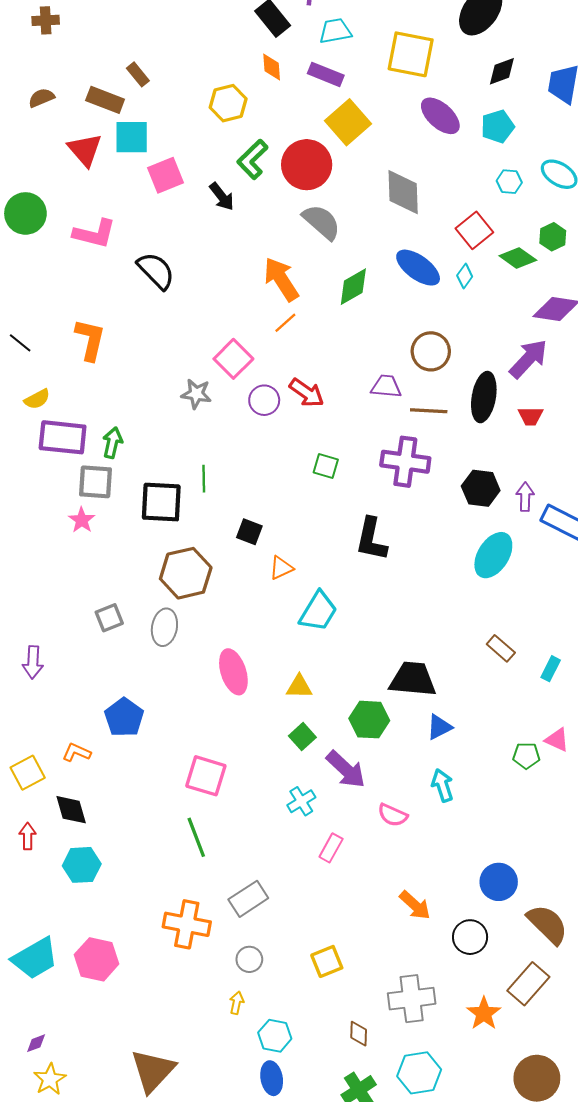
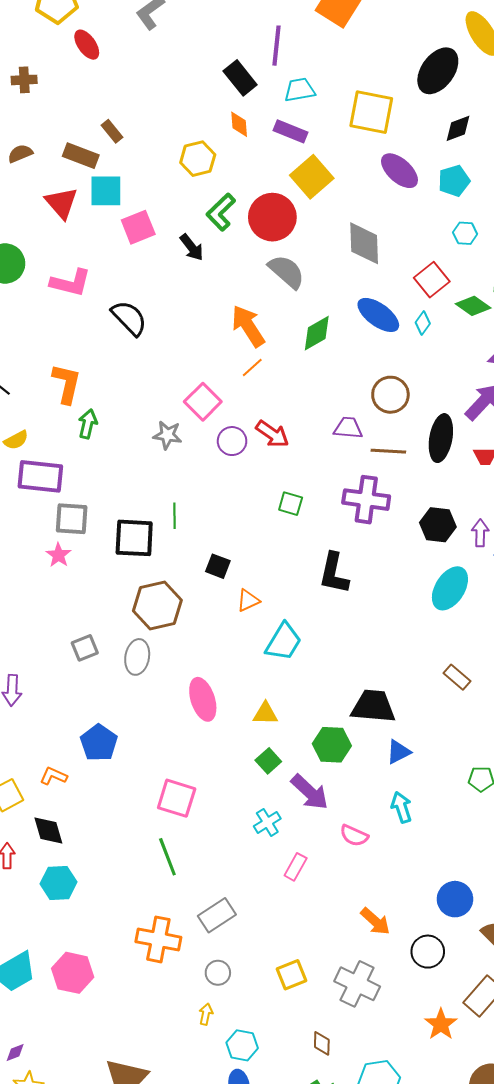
green arrow: (112, 443) -> (88, 424), moved
gray cross: (412, 999) -> (357, 984), moved, turned 33

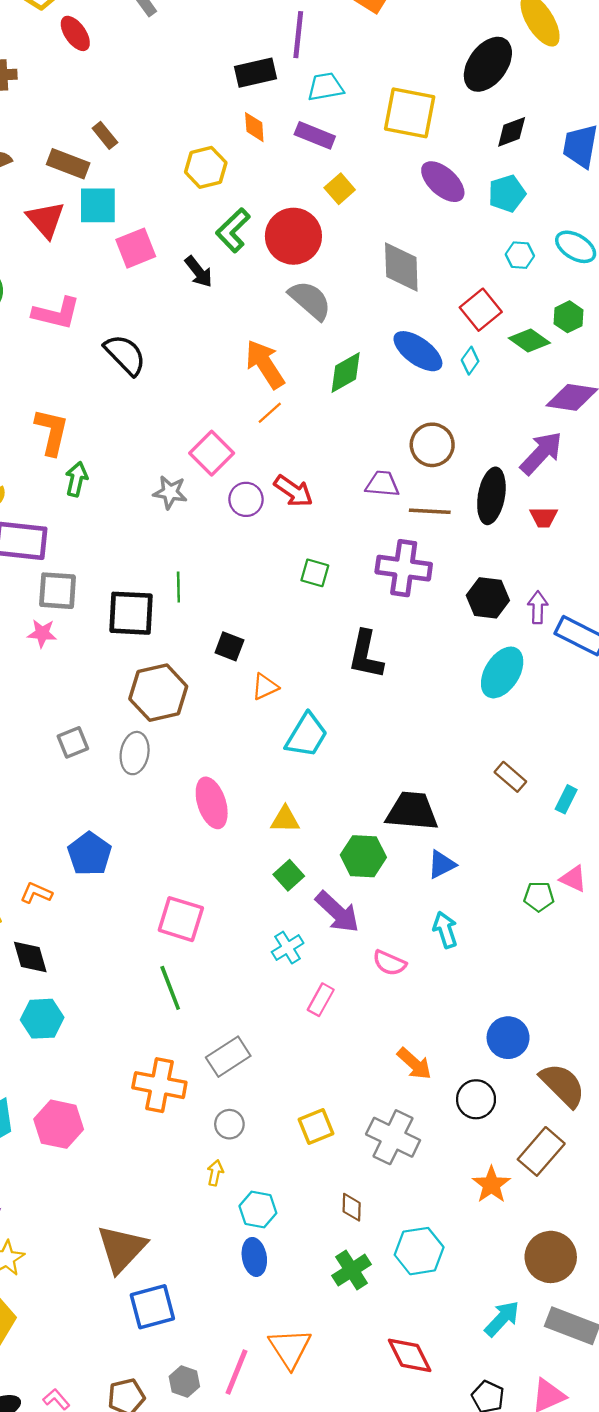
black rectangle: (240, 78) -> (256, 73), turned -64
yellow square: (312, 177) -> (340, 189), size x0.6
pink star: (58, 555) -> (42, 633), turned -30

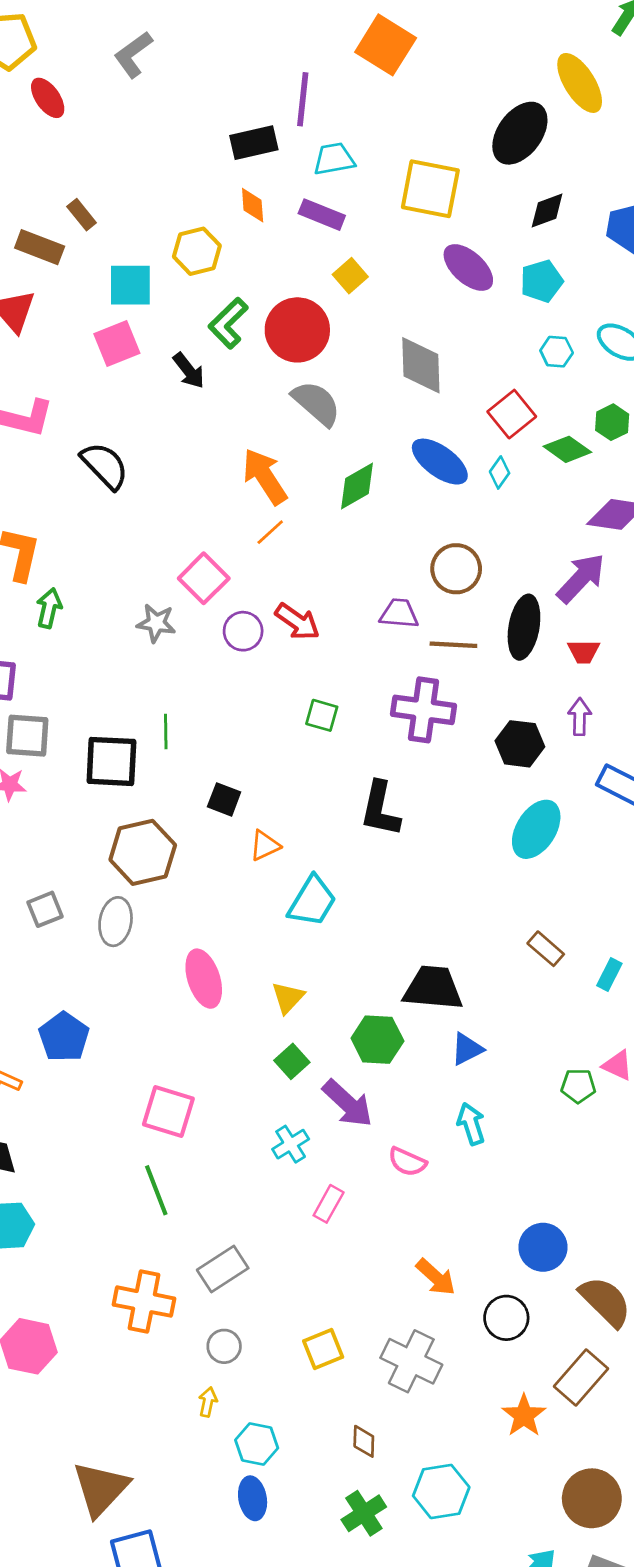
cyan square: (98, 205) -> (130, 285), moved
purple arrow: (538, 607) -> (580, 717), moved
yellow triangle: (285, 819) -> (288, 998), turned -48

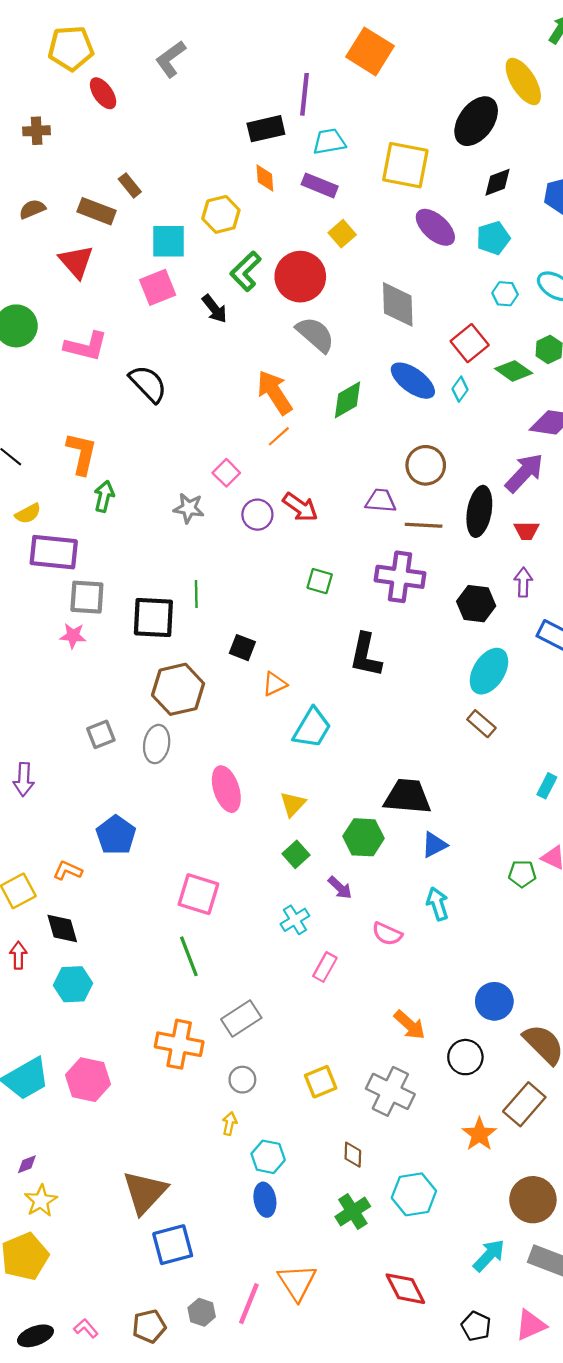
pink square: (204, 578) -> (226, 473), size x0.7
brown rectangle: (546, 949) -> (481, 724), moved
purple arrow: (348, 1103) -> (340, 888), size x0.6

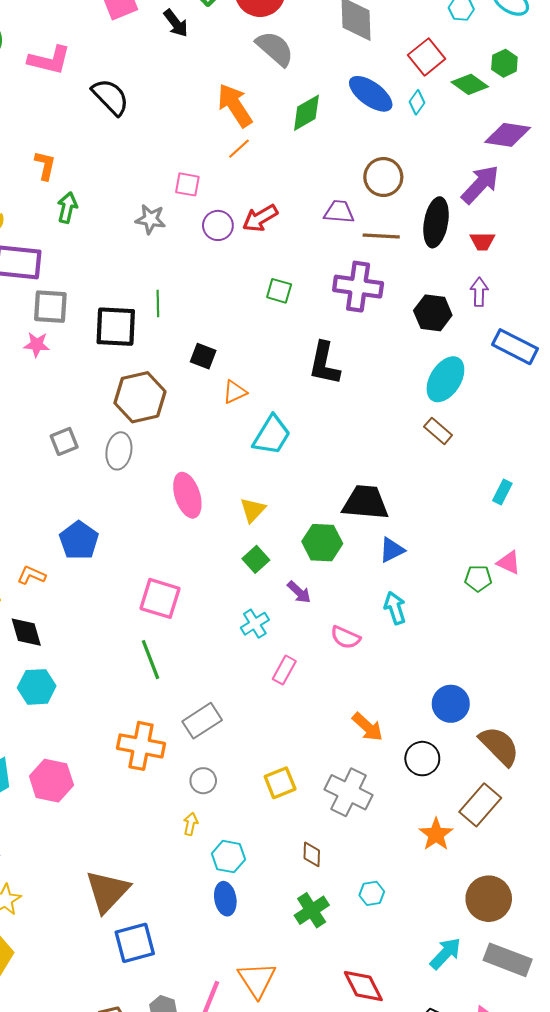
orange L-shape: (82, 453) -> (45, 165), size x0.7
pink square: (226, 473) -> (187, 184), turned -35
red arrow: (300, 507) -> (260, 218), turned 114
cyan hexagon: (414, 1194) -> (372, 893), size x0.6

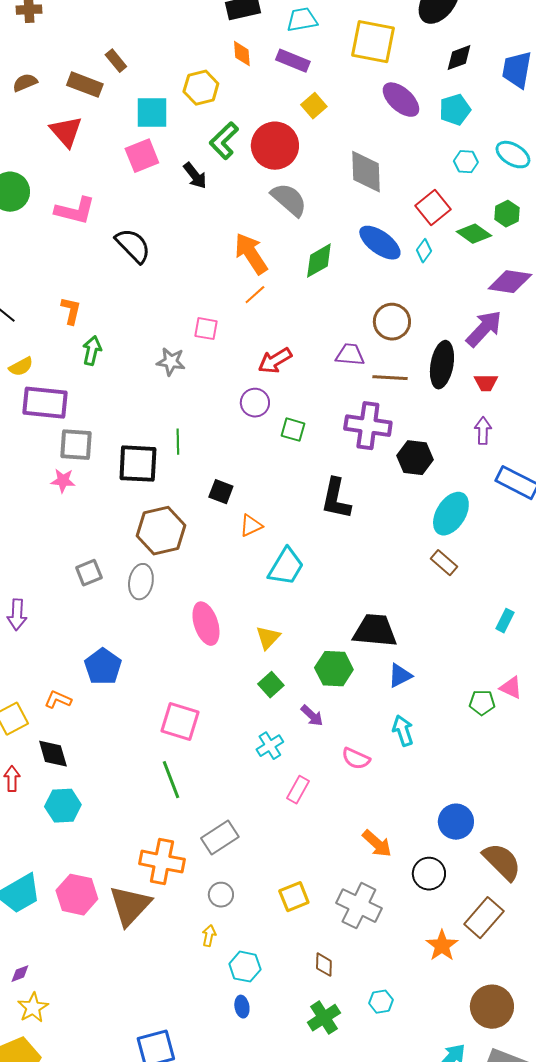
purple circle: (218, 225) -> (255, 403), moved
black hexagon: (433, 313) -> (415, 458), moved
brown triangle: (107, 891) -> (130, 906), moved
blue ellipse: (225, 899) -> (242, 1007), size x0.7

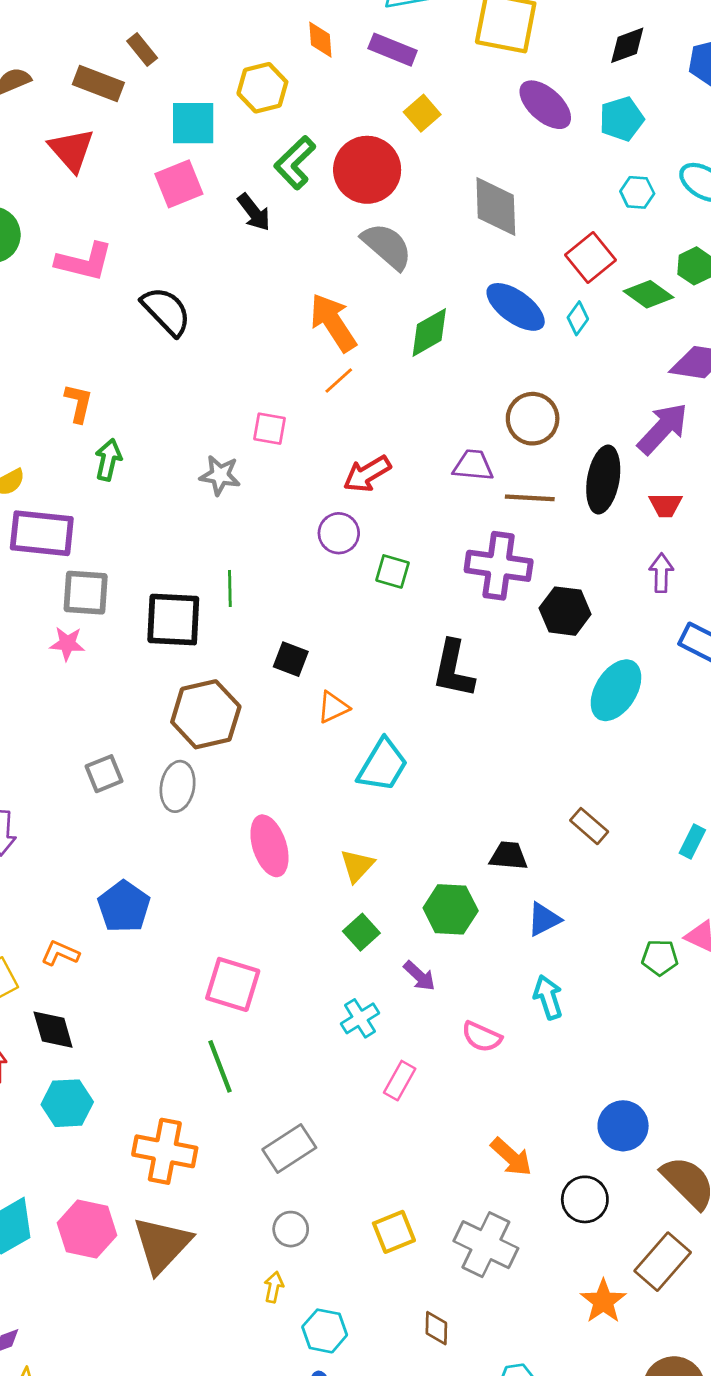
brown rectangle: (444, 563) -> (589, 826), moved
black trapezoid: (375, 631) -> (508, 856), size x0.6
orange cross: (162, 862) -> (165, 1151), moved

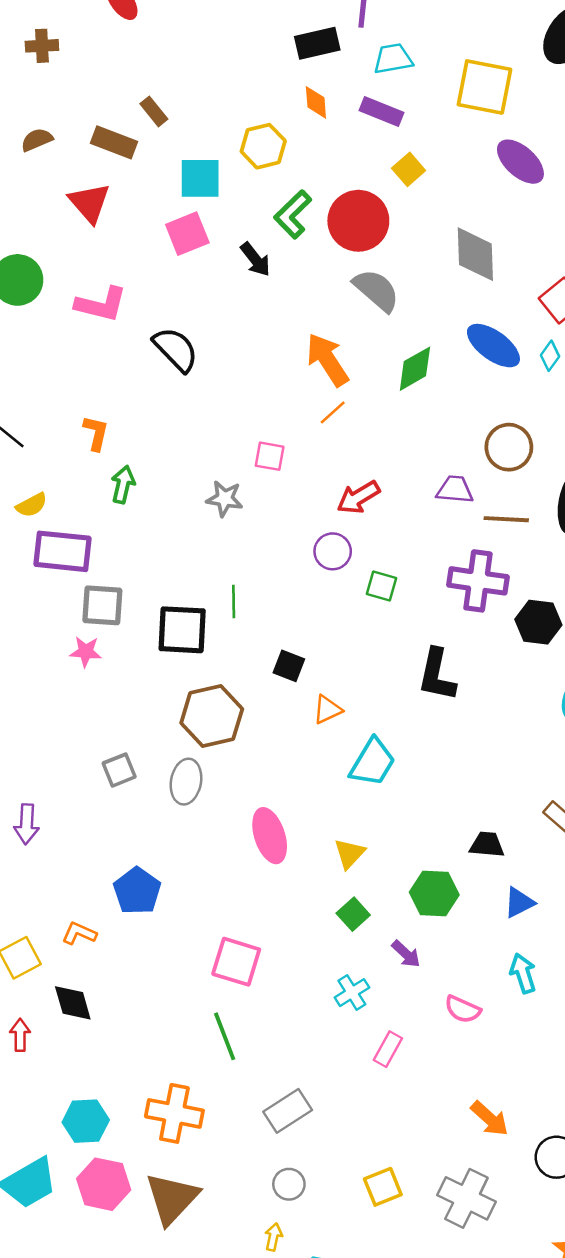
cyan hexagon: (67, 1103) -> (86, 1121), moved

